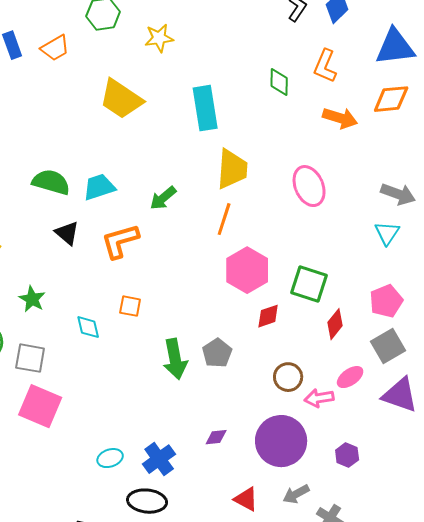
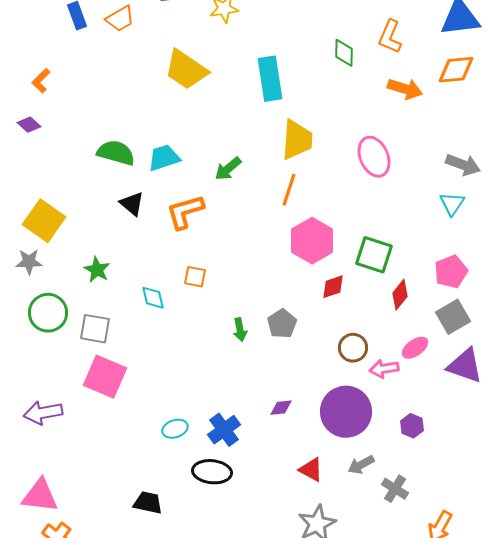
green arrow: (175, 359) -> (240, 330), size x0.6

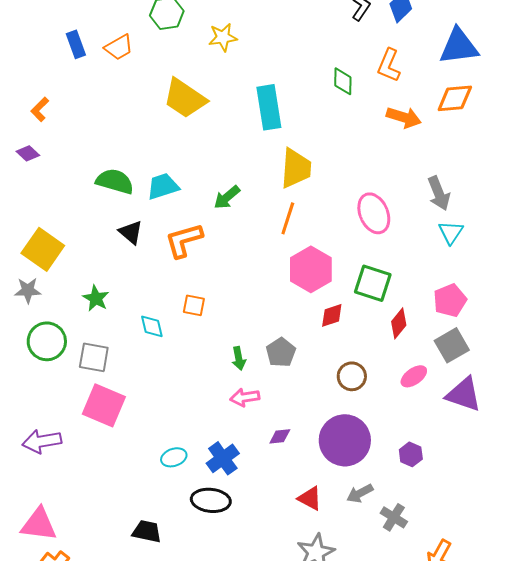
pink ellipse: (374, 157) -> (374, 213), moved
gray arrow: (463, 165) -> (439, 193), moved, turned 48
pink arrow: (384, 369) -> (245, 397), moved

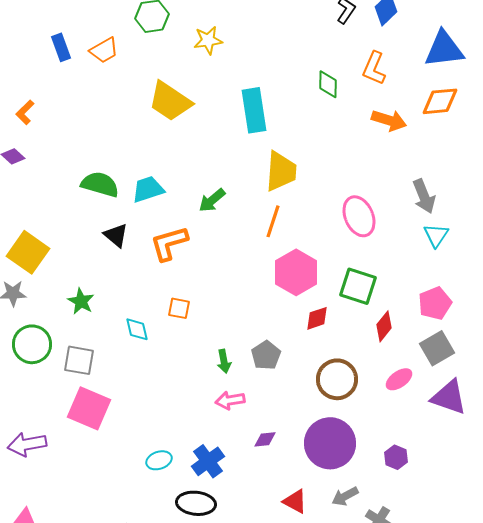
brown circle: (352, 376) -> (337, 379), size x1.4

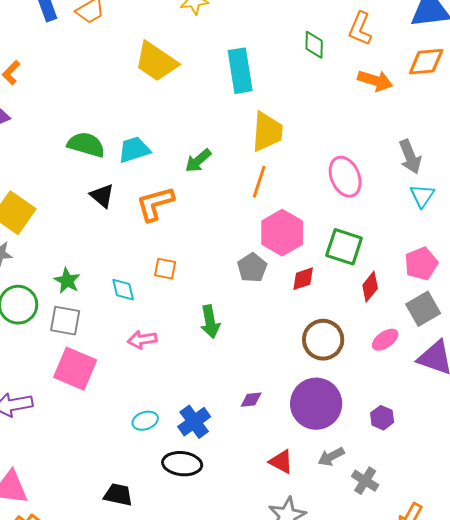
green star: (81, 301) -> (67, 281), moved
gray pentagon: (266, 355) -> (252, 268), moved
green arrow: (224, 361) -> (210, 322), size x1.4
pink arrow: (230, 400) -> (142, 340), moved

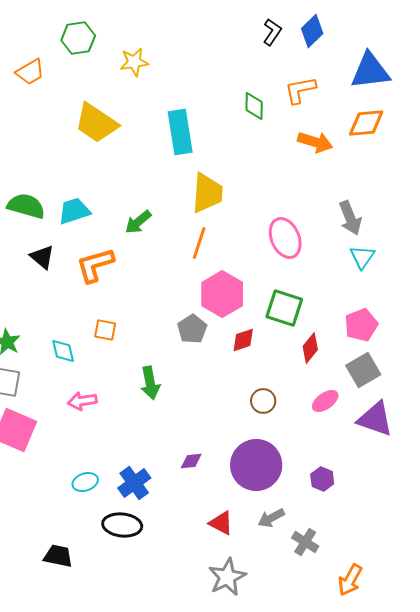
orange L-shape: (360, 29) -> (300, 90), turned 56
brown circle: (323, 340) -> (263, 401), size x0.6

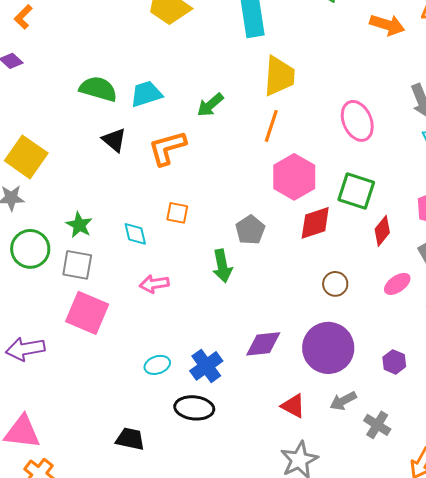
gray pentagon: (192, 329) -> (250, 230), moved
red diamond: (243, 340) -> (315, 223), size x1.4
purple diamond: (191, 461) -> (263, 344), size x1.6

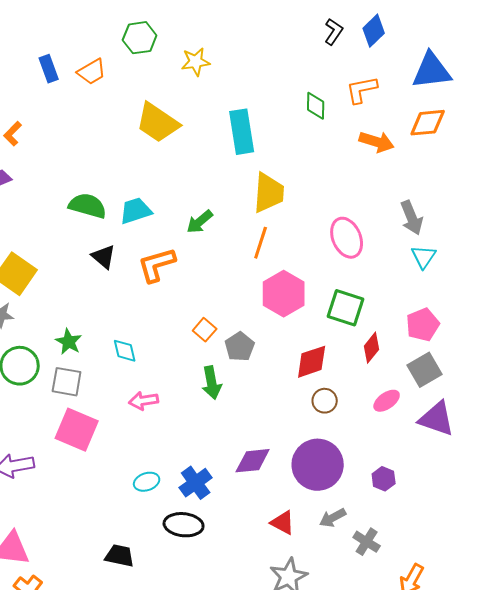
orange square: (177, 213) -> (205, 330), moved, turned 30
red diamond: (315, 223) -> (312, 362), moved

